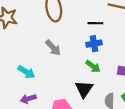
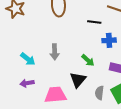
blue cross: (94, 44) -> (109, 40), moved
gray arrow: (53, 48) -> (55, 52), moved, turned 35

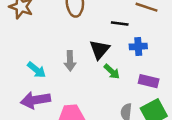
black triangle: (78, 80) -> (100, 49), moved
purple arrow: (27, 83) -> (35, 100), size x1.6

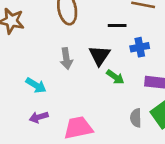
gray arrow: (70, 61) -> (66, 59), moved
purple arrow: (35, 100) -> (39, 117), size x0.6

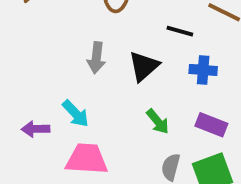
green arrow: (115, 77) -> (158, 122), moved
cyan arrow: (36, 85) -> (76, 114), moved

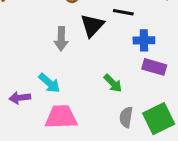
black triangle: (144, 66) -> (92, 25), moved
purple rectangle: (211, 125) -> (154, 67), moved

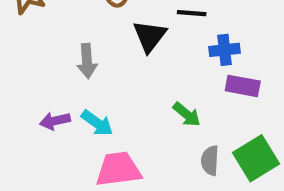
gray arrow: (61, 39) -> (87, 61), moved
purple arrow: (20, 98) -> (55, 121), moved

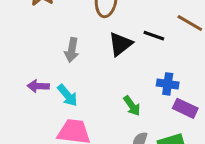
blue cross: (225, 50) -> (168, 84), moved
purple rectangle: (243, 86) -> (185, 108), moved

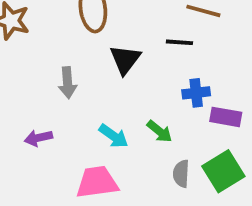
black line: (154, 36) -> (179, 42), moved
cyan arrow: (67, 95) -> (114, 136), moved

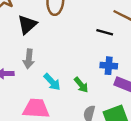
black triangle: (125, 59) -> (27, 25), moved
gray arrow: (68, 83) -> (29, 59), moved

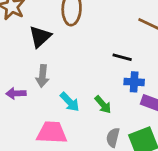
black line: (105, 32) -> (122, 57), moved

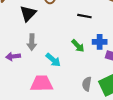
black line: (122, 57) -> (84, 16), moved
green arrow: (103, 105) -> (78, 46), moved

